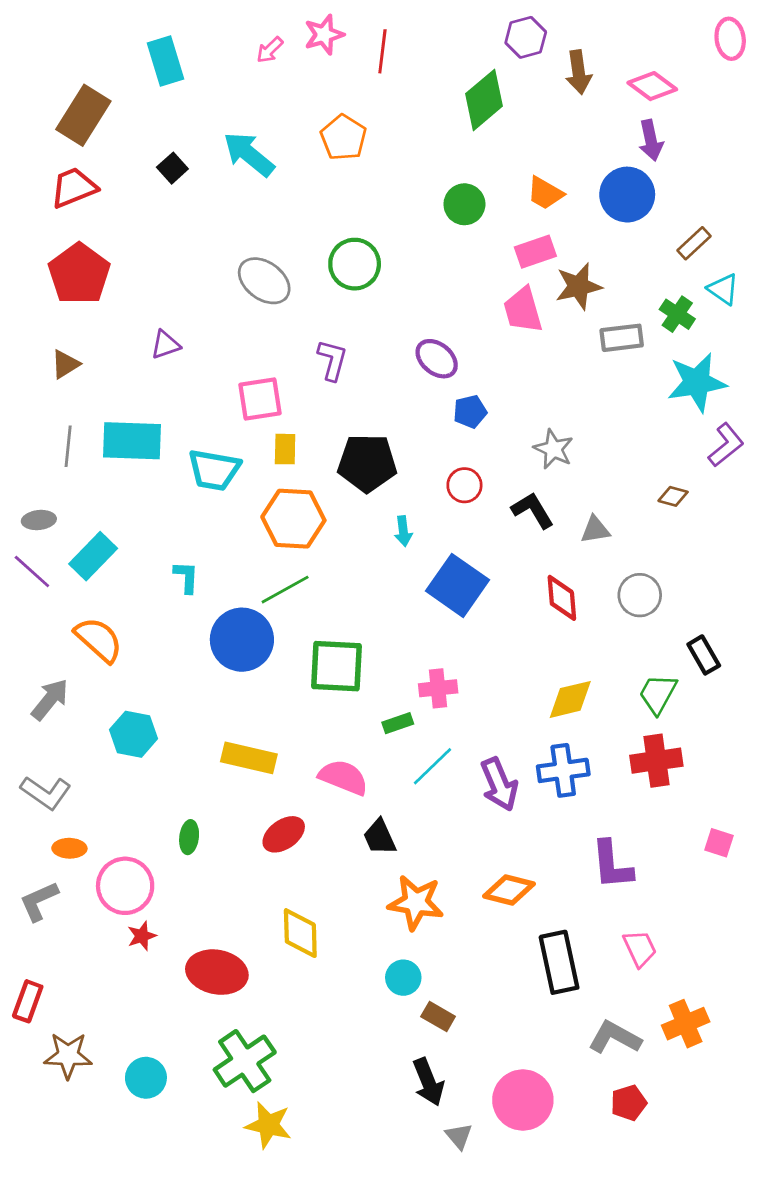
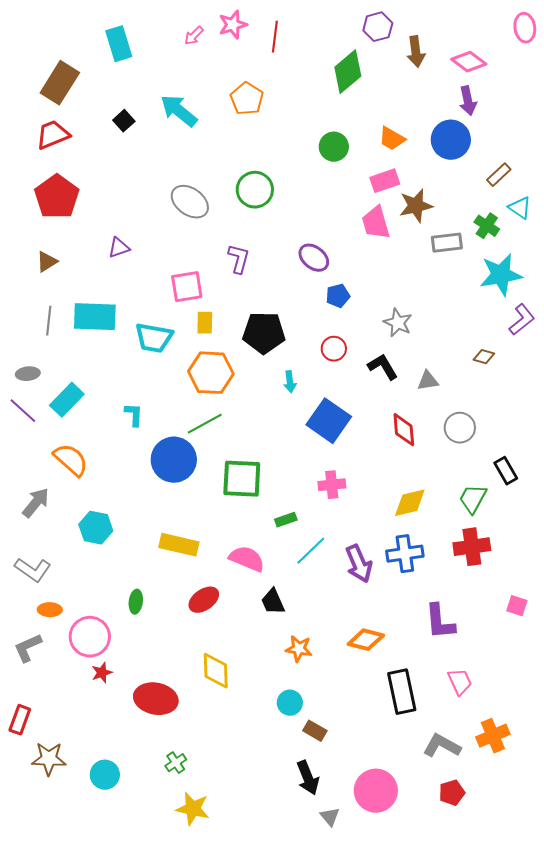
pink cross: (438, 688) -> (332, 485), moved
orange star: (416, 903) -> (299, 649), size x0.7
green cross: (245, 1061) -> (176, 763), size x0.5

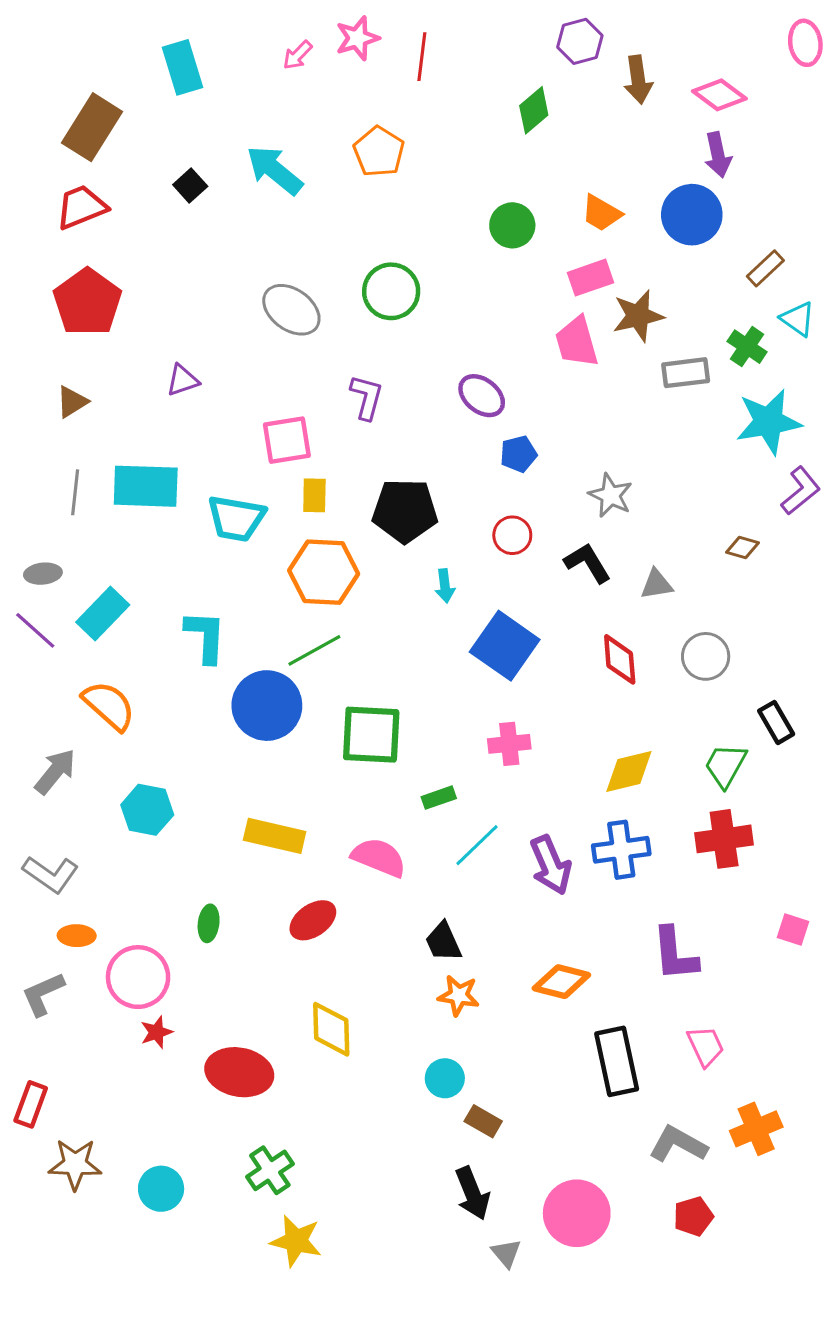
green diamond: (348, 72) -> (534, 110), size x0.7
cyan L-shape: (134, 415) -> (206, 636), size x1.5
black trapezoid: (273, 602) -> (443, 942), moved
green cross: (176, 763) -> (270, 1170), size x1.4

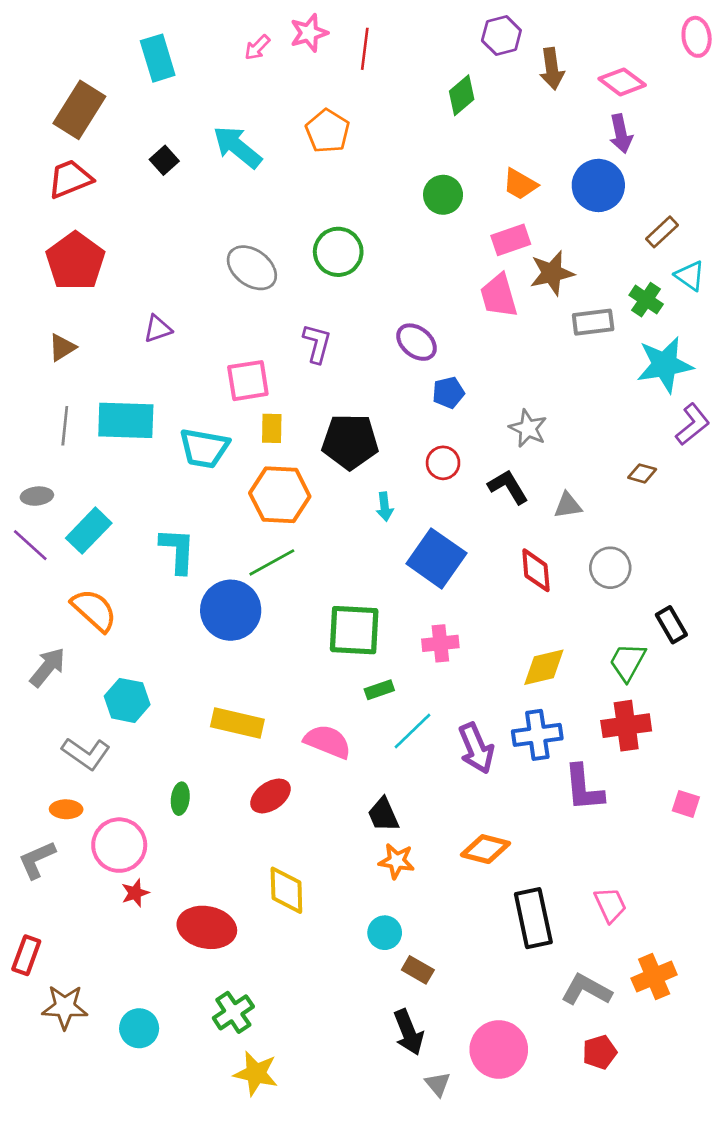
green square: (371, 735) -> (354, 630), moved
gray L-shape: (51, 874) -> (86, 754), moved
purple L-shape: (675, 954) -> (584, 788), moved

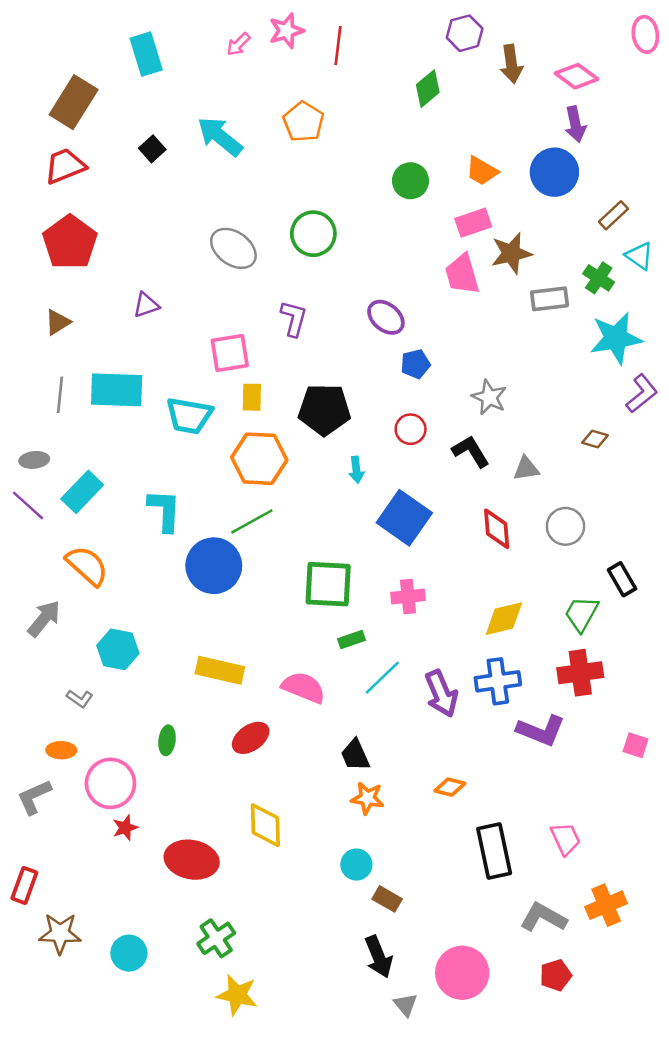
gray L-shape: (86, 754) -> (80, 699), size x0.6
purple L-shape: (584, 788) -> (541, 730), turned -63
orange diamond: (486, 849) -> (450, 787), size x0.7

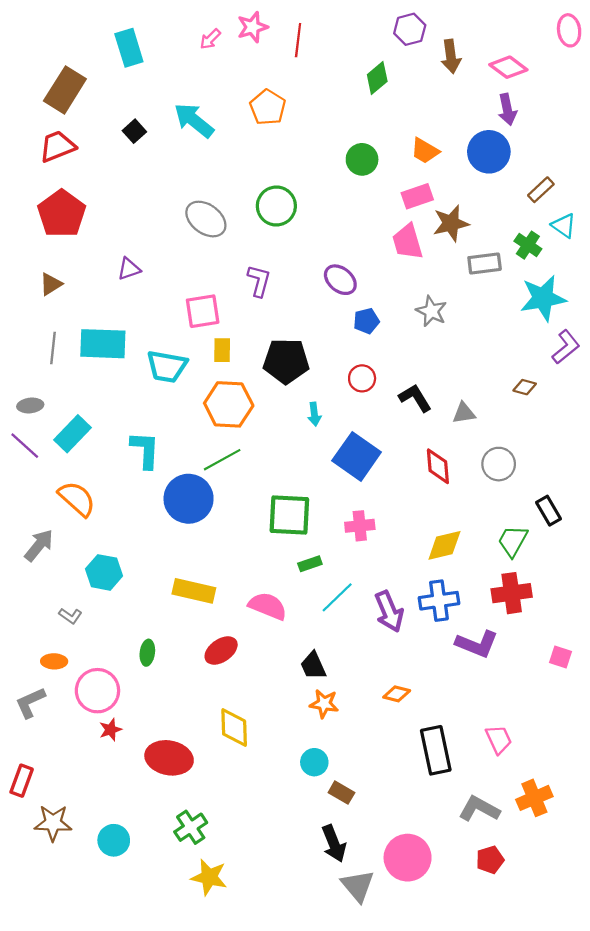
gray star: (489, 397) -> (431, 311), moved
gray triangle: (406, 1005) -> (358, 886), size x1.6

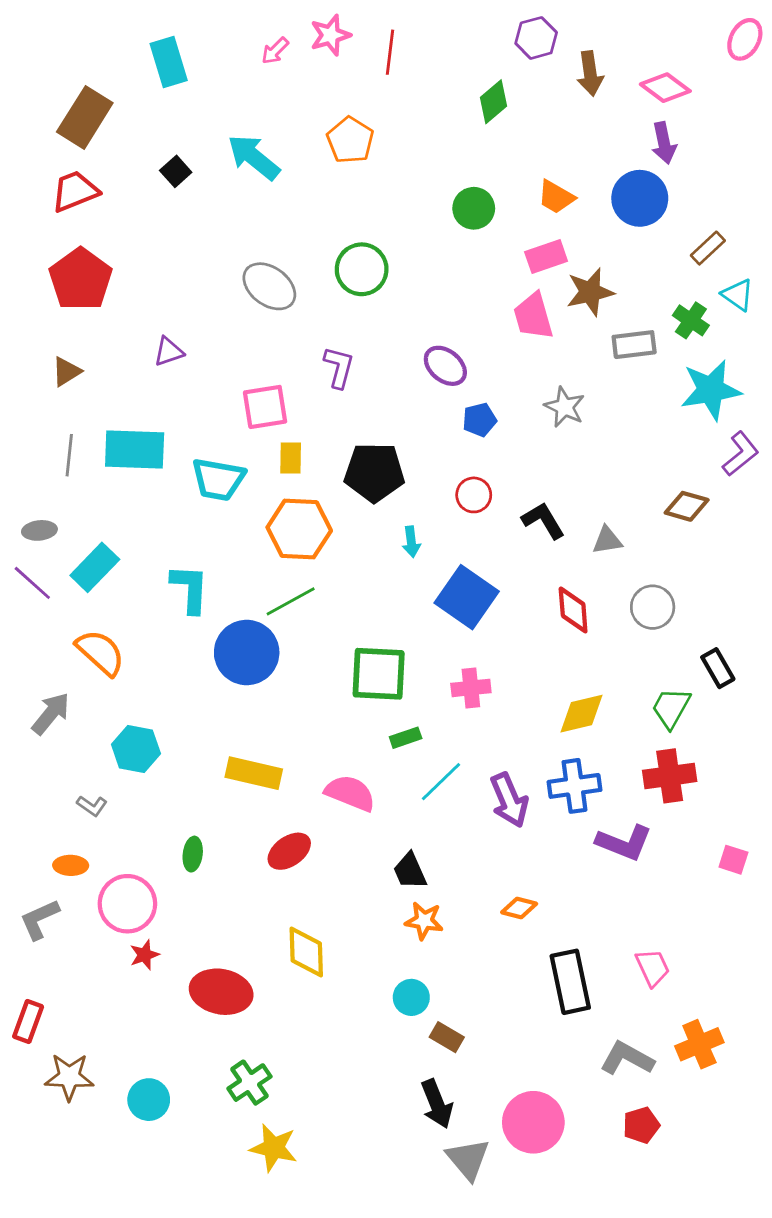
pink ellipse: (569, 30) -> (745, 39), turned 36
brown diamond: (525, 387) -> (687, 506), size x1.4

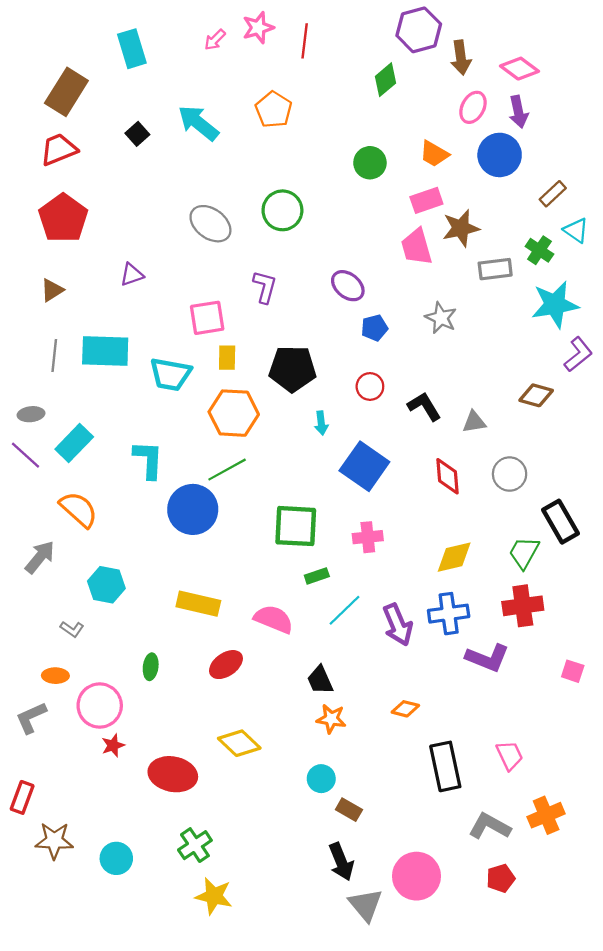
purple hexagon: (536, 38) -> (419, 30), size x1.4
pink ellipse: (745, 39) -> (473, 107), moved
black rectangle: (718, 668) -> (560, 522), size x1.4
yellow diamond: (306, 952) -> (239, 743), turned -45

